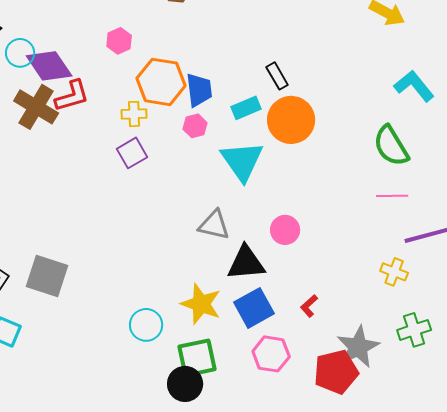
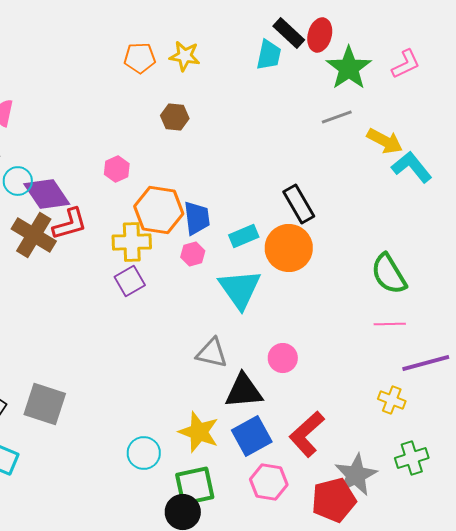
black rectangle: (277, 76) -> (299, 204), moved, size x1.4
cyan L-shape: (414, 86) -> (412, 167), moved
yellow cross: (134, 114) -> (132, 242), size x1.5
red L-shape: (309, 306) -> (307, 434), size x2.0

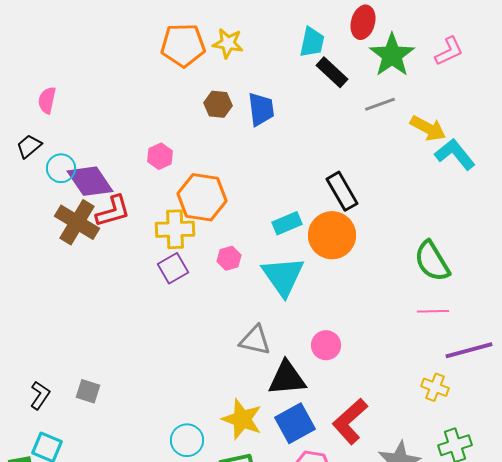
black rectangle: (289, 33) -> (332, 72), moved
orange pentagon: (140, 58) -> (183, 45), size x1.4
blue trapezoid: (197, 218) -> (261, 109), moved
pink hexagon: (193, 254) -> (229, 258), moved
gray square: (45, 404) -> (88, 391), size x0.6

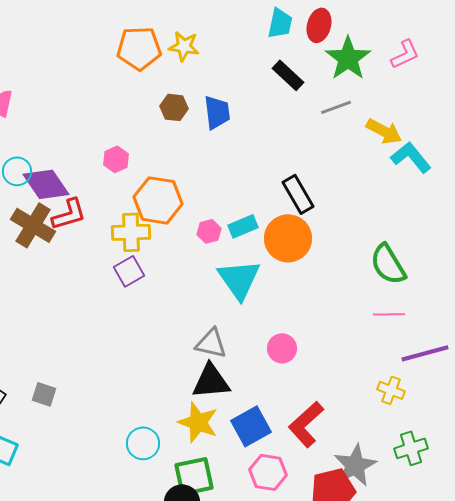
cyan trapezoid: (312, 42) -> (280, 23), moved
pink hexagon: (229, 258) -> (209, 231), moved
black triangle: (287, 378) -> (211, 381), moved

